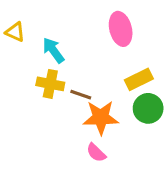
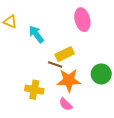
yellow rectangle: (139, 79) -> (65, 54), moved
yellow cross: (50, 84) -> (34, 90), moved

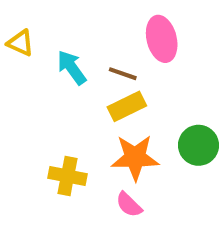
brown line: (55, 65) -> (123, 74), moved

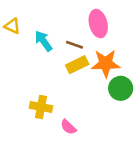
orange star: (135, 158) -> (106, 63), moved
pink semicircle: (129, 205) -> (68, 127), moved

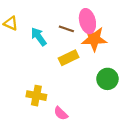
brown line: (75, 45) -> (66, 29), moved
orange star: (106, 63) -> (94, 39), moved

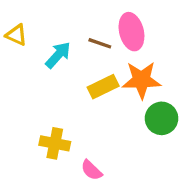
cyan arrow: (39, 37) -> (58, 55), turned 78
orange star: (94, 39) -> (141, 80), moved

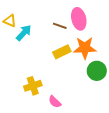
cyan arrow: (58, 55) -> (24, 33), moved
yellow cross: (55, 143) -> (33, 86), turned -30

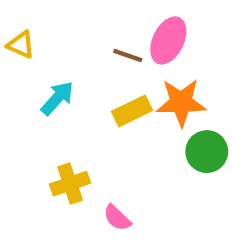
pink ellipse: (79, 19) -> (168, 40), turned 40
cyan arrow: (24, 33) -> (57, 98), moved

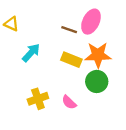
yellow rectangle: (132, 111) -> (71, 60), turned 48
green circle: (207, 152) -> (97, 81), moved
pink semicircle: (117, 218) -> (69, 102), moved

